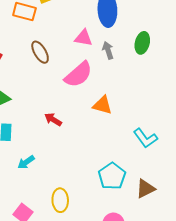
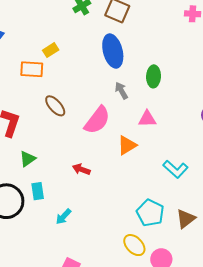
pink triangle: (83, 38) -> (147, 119), moved
orange triangle: (102, 105) -> (127, 145), turned -35
yellow ellipse: (60, 200) -> (134, 245), moved, turned -30

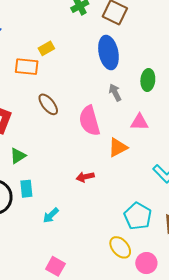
pink semicircle: (97, 120) -> (89, 121), turned 124
red arrow: (81, 169) -> (85, 177), moved, turned -36

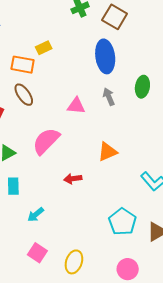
brown ellipse: (48, 104) -> (24, 95), moved
pink semicircle: (89, 121) -> (46, 141), moved, turned 56
pink triangle: (139, 122) -> (76, 106), moved
yellow ellipse: (120, 247) -> (74, 262), moved, turned 55
pink square: (55, 266) -> (37, 253), moved

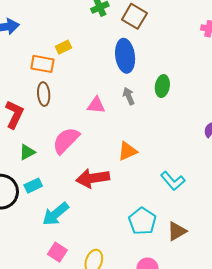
brown ellipse: (24, 95) -> (44, 94), turned 30
red arrow: (73, 179) -> (93, 178), size x1.8
cyan rectangle: (13, 186) -> (33, 186), turned 66
cyan arrow: (36, 215) -> (56, 214), size x1.6

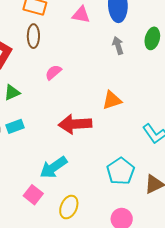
pink triangle: (96, 105) -> (81, 15), moved
pink semicircle: (66, 140) -> (53, 72), moved, size x0.6
cyan arrow: (56, 214) -> (53, 167), moved

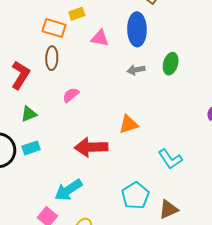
gray arrow: (118, 45) -> (136, 70), turned -84

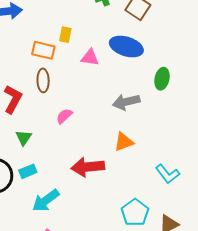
yellow rectangle: (77, 14) -> (65, 35), turned -56
blue ellipse: (137, 29) -> (126, 47), turned -68
gray arrow: (136, 70) -> (126, 102), moved, size x1.5
green triangle: (29, 114) -> (24, 138), turned -30
cyan arrow: (68, 190) -> (46, 200), moved

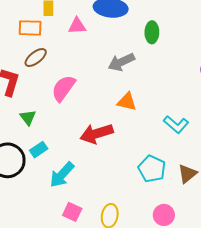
brown ellipse: (43, 80) -> (36, 58), turned 65
pink semicircle: (64, 116) -> (63, 88), size x1.6
orange triangle: (124, 142) -> (127, 102), turned 45

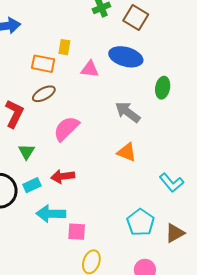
gray arrow: (121, 62) -> (128, 112), turned 52
red arrow: (96, 133) -> (63, 176), moved, size x0.7
cyan arrow: (62, 175) -> (51, 214), turned 40
pink square: (72, 212) -> (77, 232), moved, turned -30

